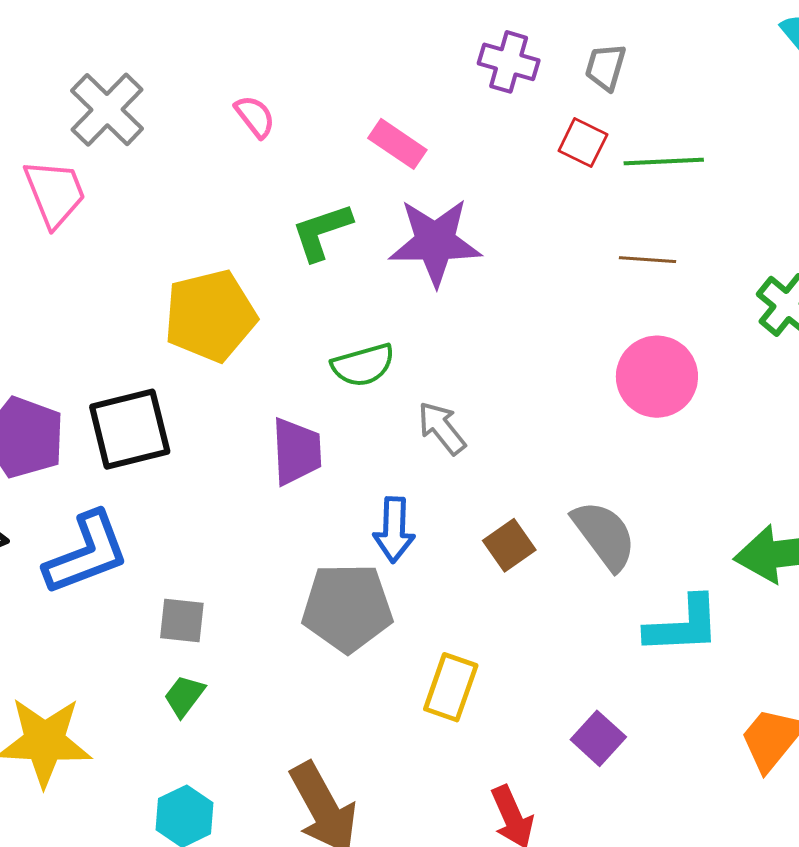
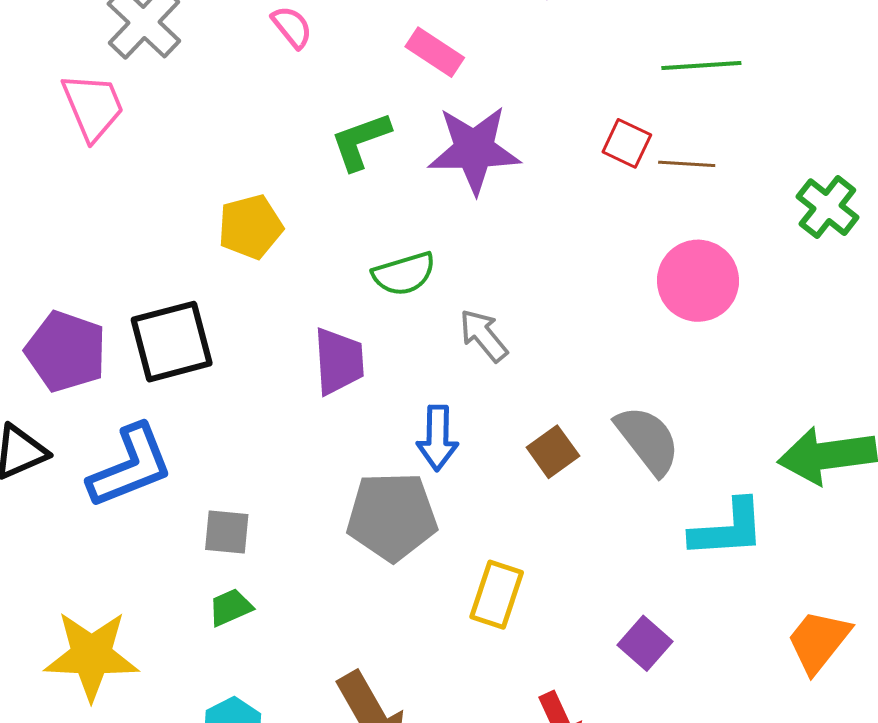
red square: (583, 143) -> (627, 143), moved
yellow pentagon: (210, 316) -> (250, 227), size x0.7
green trapezoid: (184, 696) -> (230, 607), turned 30

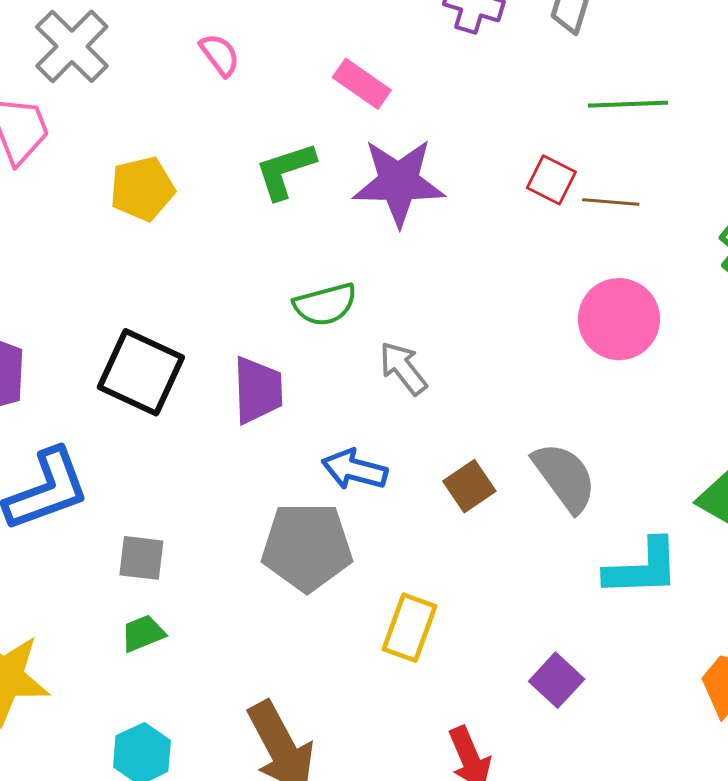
yellow pentagon: (250, 227) -> (142, 189), moved
black square: (172, 342) -> (141, 372), moved, turned 38
blue arrow: (438, 438) -> (354, 469), turned 102

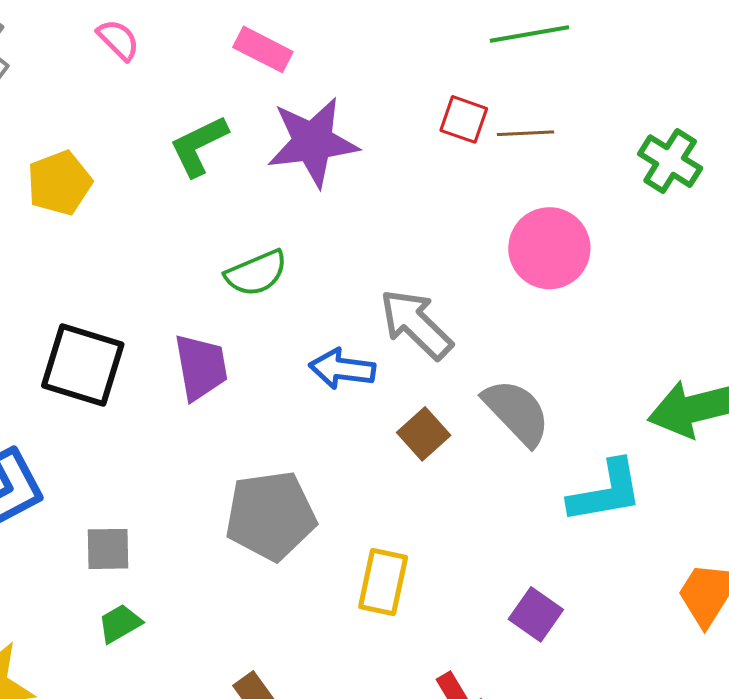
gray arrow: (403, 368) -> (416, 324), moved, size x1.4
blue arrow: (354, 469) -> (342, 369), moved

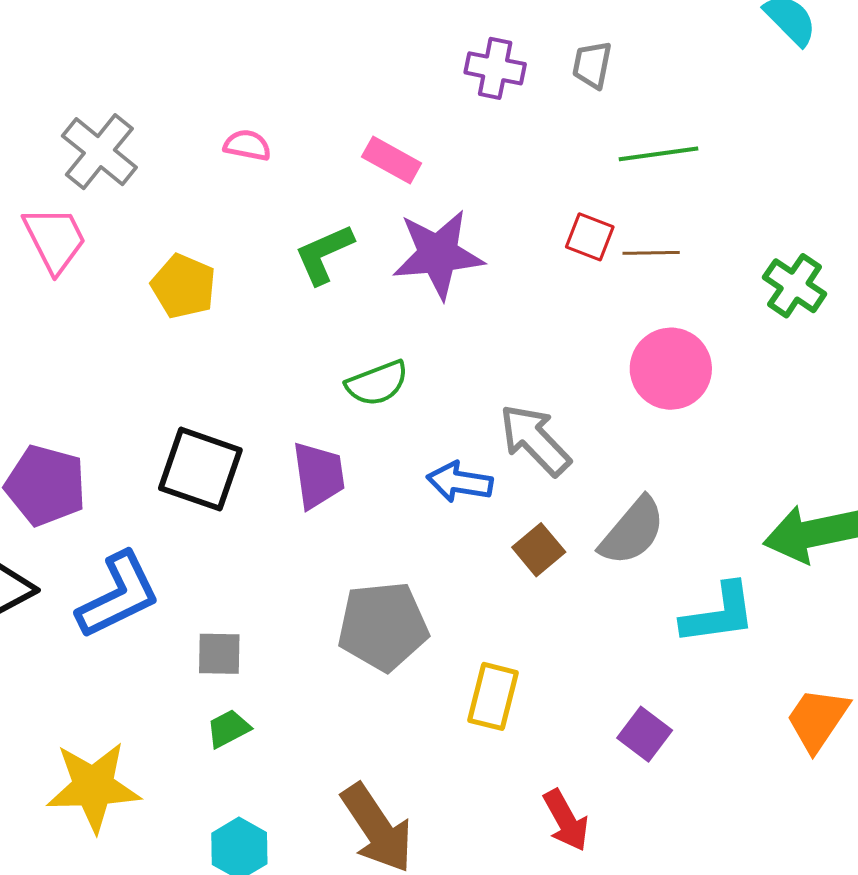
pink semicircle: (118, 40) -> (247, 145), turned -36
yellow pentagon: (59, 183) -> (183, 286), turned -30
gray semicircle: (517, 412) -> (632, 531), turned 82

